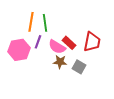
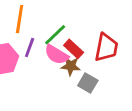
green line: (45, 23) -> (55, 35), moved, turned 54
brown star: (60, 62) -> (71, 66), moved

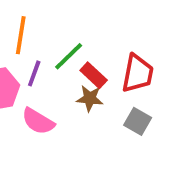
pink semicircle: (57, 55) -> (38, 121), moved
gray square: (88, 83) -> (138, 121), moved

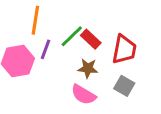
red rectangle: (94, 75) -> (91, 39), moved
pink semicircle: (38, 121) -> (83, 95), moved

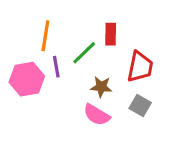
red rectangle: (91, 39) -> (111, 34), moved, turned 48
purple line: (46, 49) -> (56, 67), turned -30

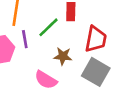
gray square: (140, 106) -> (96, 72), size x1.5
pink semicircle: (97, 115) -> (46, 80), moved

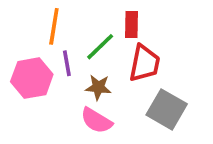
red trapezoid: (96, 39) -> (144, 63), moved
brown star: (63, 56) -> (98, 87), moved

